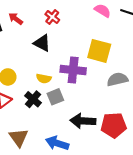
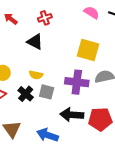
red cross: (52, 17) -> (45, 18), turned 32
purple cross: (73, 70) -> (77, 82), moved
gray square: (55, 97) -> (47, 92), turned 35

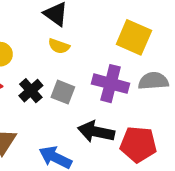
yellow semicircle: (36, 75) -> (59, 46), moved

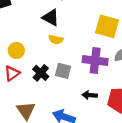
black arrow: (96, 132) -> (90, 95), size x0.6

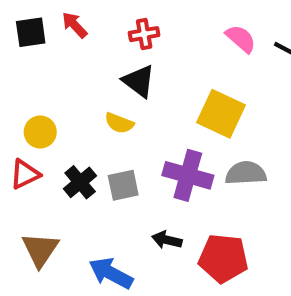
black triangle: (51, 18) -> (139, 81), moved
gray square: (63, 71) -> (123, 185), turned -35

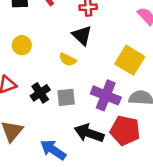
yellow circle: (40, 132) -> (22, 45), moved
black arrow: (167, 240) -> (89, 133), size x1.6
red pentagon: (223, 258) -> (125, 131), moved

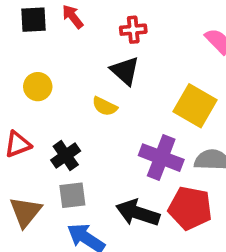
gray square: (66, 97) -> (72, 195), moved

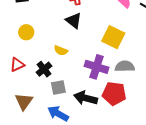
yellow semicircle: (105, 106) -> (61, 50), moved
gray square: (72, 195) -> (58, 87), moved

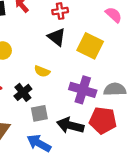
yellow square: (113, 37) -> (90, 46), moved

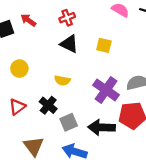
yellow square: (90, 46) -> (104, 45), size x0.6
purple cross: (83, 90) -> (106, 90), turned 30

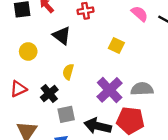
black triangle: (69, 44) -> (62, 36), moved
yellow semicircle: (62, 80) -> (68, 72), turned 84

